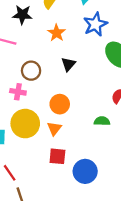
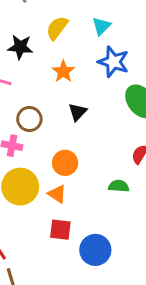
blue star: (95, 24) -> (113, 62), turned -30
orange triangle: (54, 128) -> (57, 194), turned -35

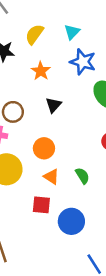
green semicircle: (119, 186) -> (82, 176), moved, turned 56
orange triangle: (57, 194) -> (51, 177), moved

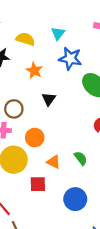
yellow semicircle: (34, 34) -> (25, 39), turned 78
orange circle: (44, 148) -> (35, 138), moved
red square: (41, 205) -> (38, 184), moved

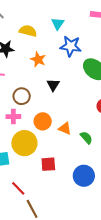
orange triangle: (54, 162) -> (65, 128), moved

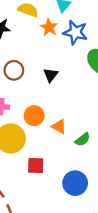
orange star: (38, 59) -> (49, 27), moved
brown circle: (22, 96) -> (14, 70), moved
green semicircle: (86, 138) -> (83, 140), turned 88

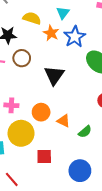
blue star: (75, 32) -> (75, 37), turned 30
brown circle: (14, 70) -> (22, 58), moved
black triangle: (51, 75) -> (54, 75), size x1.5

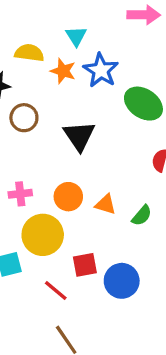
blue circle: (80, 171) -> (122, 281), moved
red line: (12, 179) -> (56, 290), moved

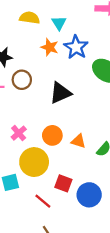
yellow semicircle: (29, 53) -> (30, 18), moved
black triangle: (79, 136) -> (60, 93), turned 40
pink cross: (20, 194) -> (19, 133), turned -35
red square: (85, 265) -> (63, 183), turned 30

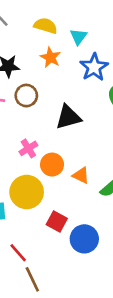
orange star: (50, 47) -> (50, 57), moved
pink cross: (19, 133) -> (28, 148), moved
red line: (43, 201) -> (18, 253), moved

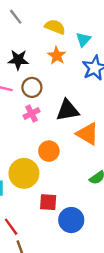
pink cross: (28, 148) -> (31, 114), moved
orange triangle: (81, 175) -> (88, 134), moved, size x1.5
red square: (57, 221) -> (48, 202), turned -30

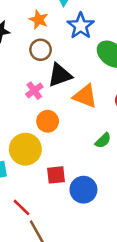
brown circle: (32, 87) -> (41, 50), moved
pink cross: (31, 114) -> (34, 91), moved

